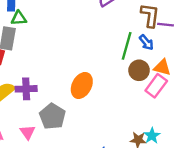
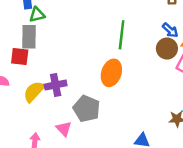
blue arrow: (146, 42) -> (170, 30), moved
green line: (127, 46) -> (122, 35), moved

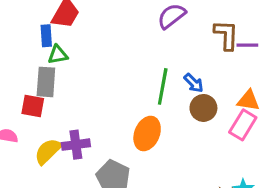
blue arrow: (170, 30) -> (194, 83), moved
brown circle: (167, 49) -> (203, 108), moved

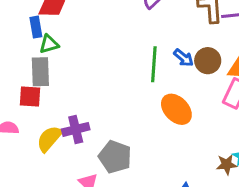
brown circle: (203, 108) -> (208, 61), moved
orange ellipse: (147, 134) -> (176, 109), moved, turned -60

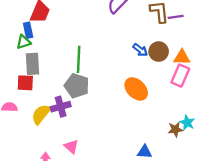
green triangle: (49, 44) -> (24, 42), moved
green line: (154, 64) -> (79, 59), moved
gray pentagon: (115, 157) -> (77, 86), moved

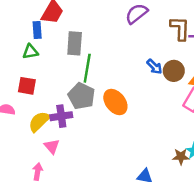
green triangle: (24, 42) -> (30, 52), moved
gray rectangle: (33, 64) -> (75, 43), moved
orange ellipse: (136, 89) -> (115, 102), moved
pink triangle: (71, 146) -> (52, 146), moved

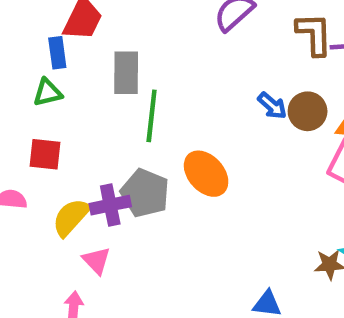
gray pentagon: (81, 96) -> (145, 193), moved

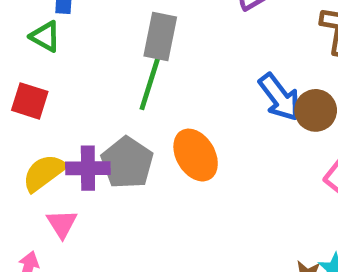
gray rectangle: (126, 73) -> (160, 36), moved
green triangle: (48, 93) -> (45, 36), turned 32
blue arrow: (272, 106) -> (280, 97), size x1.5

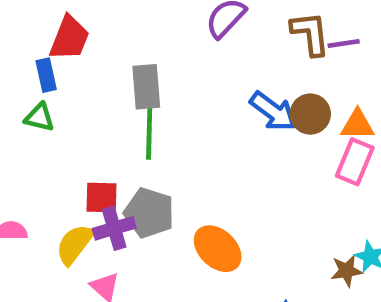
red square: (30, 101) -> (101, 198), moved
orange ellipse: (196, 155) -> (218, 249), moved

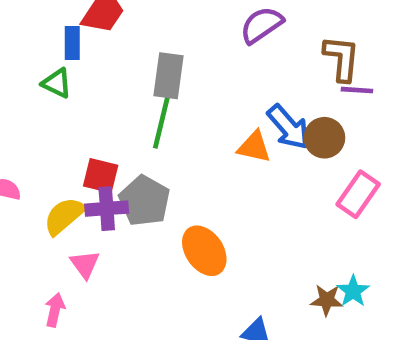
purple line: (344, 44) -> (357, 90), moved
orange triangle: (357, 125) -> (254, 147), moved

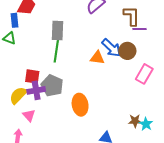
orange ellipse: (204, 251) -> (80, 105), turned 30
cyan star: (353, 291) -> (146, 124), moved

